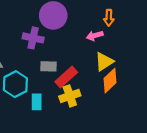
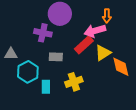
pink arrow: (95, 36) -> (95, 31), size x1.5
red rectangle: (66, 77) -> (84, 45), moved
orange diamond: (110, 81) -> (121, 67), moved, turned -60

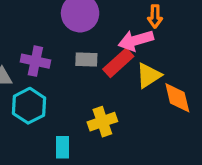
purple cross: (43, 33) -> (35, 61), moved
gray rectangle: (56, 57) -> (86, 59), moved
cyan rectangle: (46, 87) -> (62, 147), moved

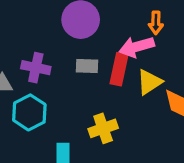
red rectangle: (118, 63) -> (119, 69), turned -36

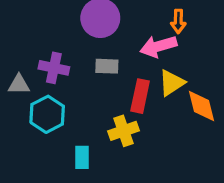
red rectangle: (119, 69) -> (140, 96), moved

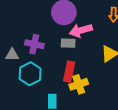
pink arrow: (158, 46) -> (81, 30), moved
red rectangle: (140, 96) -> (69, 72), moved

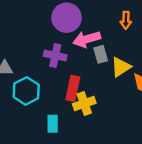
gray rectangle: (68, 43) -> (101, 54), moved, turned 72
purple cross: (34, 44) -> (55, 56), moved

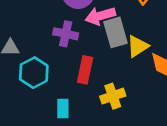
gray rectangle: (101, 54) -> (115, 32), size x1.5
yellow cross: (84, 104) -> (113, 96), moved

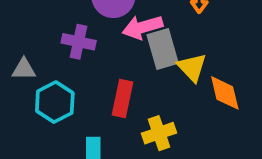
purple cross: (66, 34) -> (79, 42), moved
yellow triangle: (138, 46) -> (192, 67), turned -40

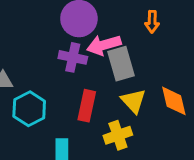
purple cross: (79, 42) -> (73, 57), moved
yellow triangle: (192, 67) -> (133, 101), moved

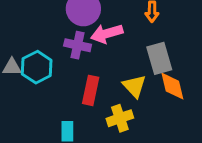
gray rectangle: (121, 64) -> (159, 58), moved
cyan hexagon: (29, 109) -> (37, 67), moved

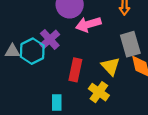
purple cross: (78, 45) -> (50, 39), moved, turned 36
yellow cross: (120, 118) -> (99, 92), turned -36

